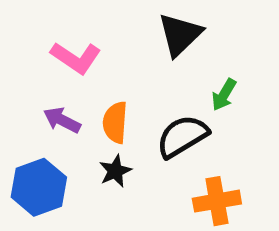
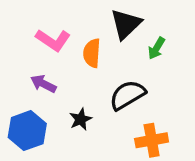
green arrow: (224, 95) -> (156, 48), moved
orange semicircle: (115, 122) -> (92, 53), moved

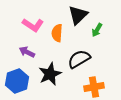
black star: (81, 119) -> (50, 74), size x1.6

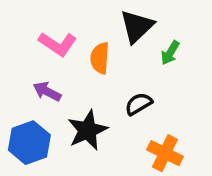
black semicircle: (79, 59) -> (139, 104), size x0.7
orange cross: (94, 87) -> (165, 153), turned 36

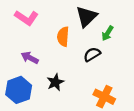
pink L-shape: (58, 44) -> (26, 18), moved
black semicircle: (139, 104) -> (92, 54), moved
black star: (88, 130) -> (55, 82), size x0.7

